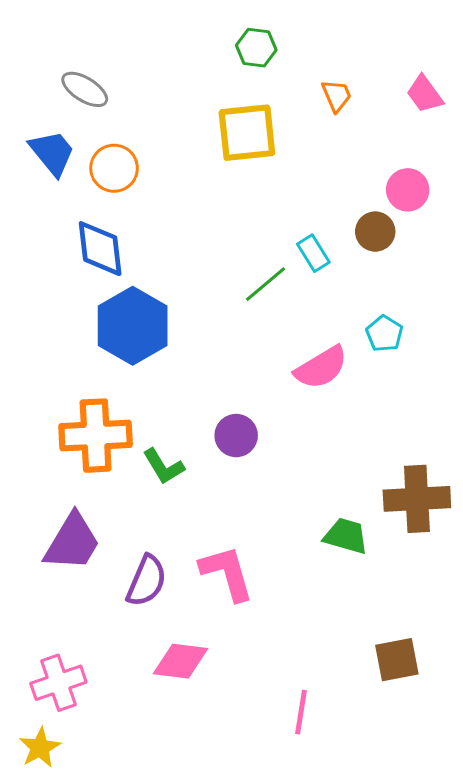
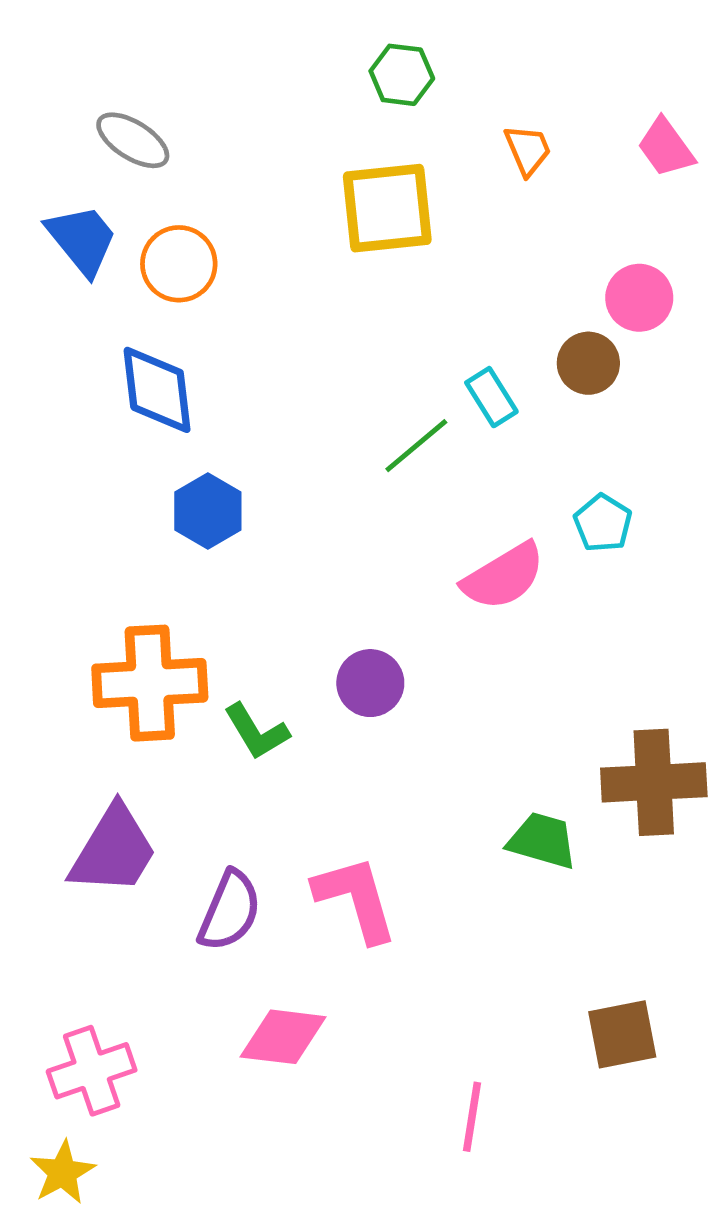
blue hexagon: (133, 326) -> (208, 511), size x0.6

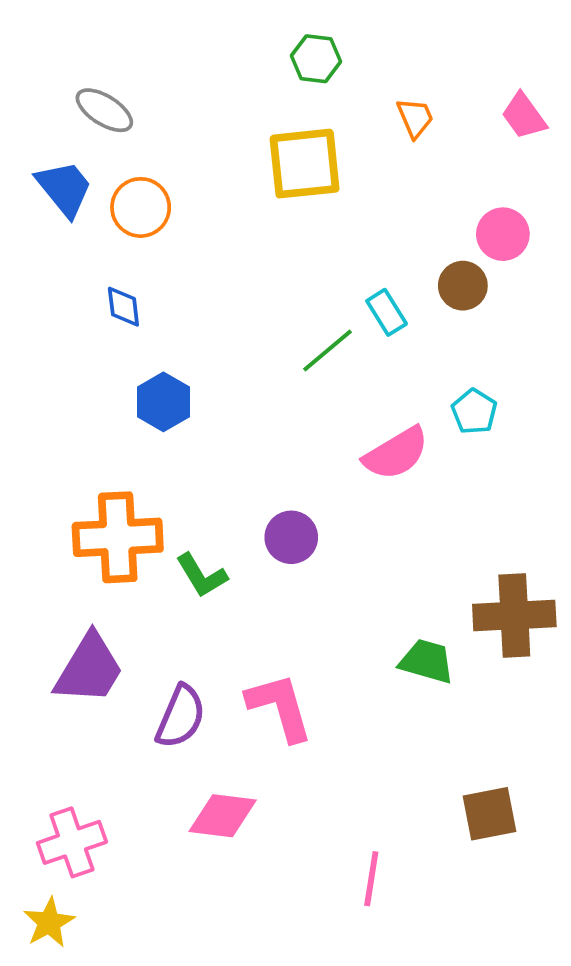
blue diamond: (157, 390) -> (123, 307), size x0.6

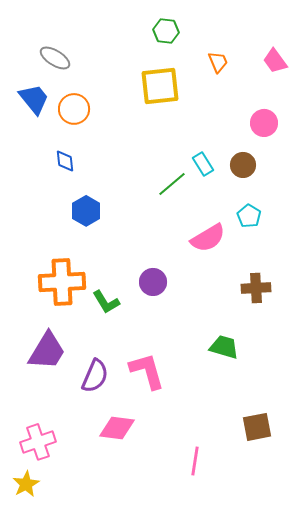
brown circle: (463, 286) -> (243, 165), moved
brown cross: (514, 616) -> (256, 288), moved, size x0.7

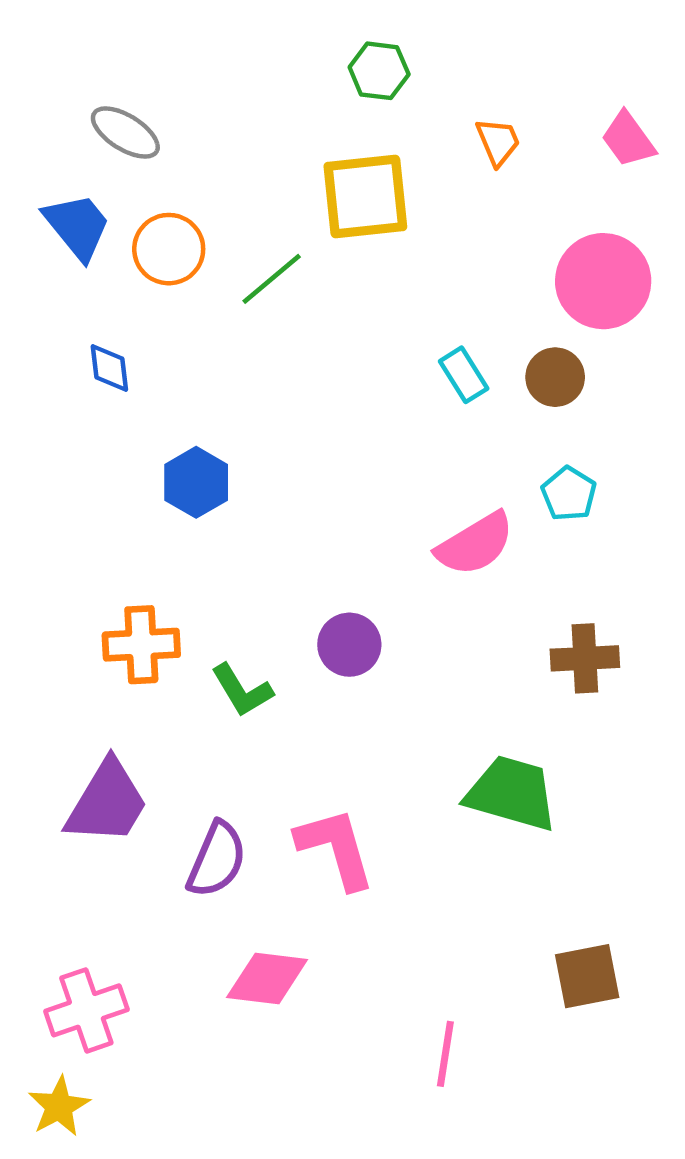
pink circle: (264, 123) -> (603, 281), size x1.5
blue diamond: (65, 161) -> (109, 368), moved
green line: (172, 184) -> (272, 279), moved
orange cross: (62, 282) -> (141, 645), size x0.7
green trapezoid: (224, 347) -> (512, 793), size x1.4

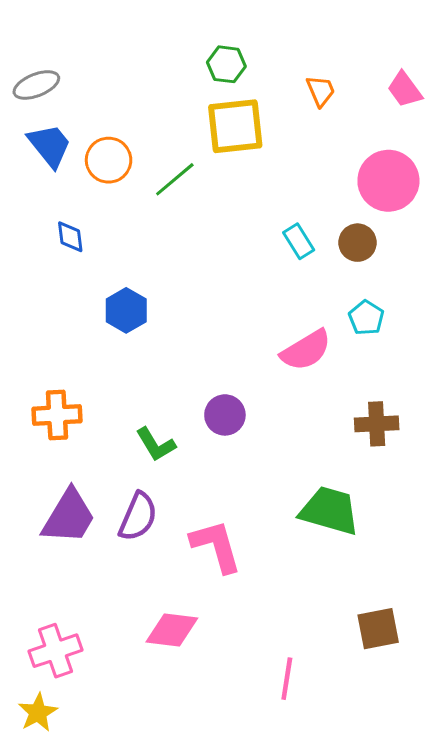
green hexagon: (379, 71) -> (226, 64), moved
gray ellipse: (125, 133) -> (36, 85), moved, turned -54
orange cross: (141, 645) -> (57, 415), moved
purple semicircle: (217, 860) -> (138, 517), moved

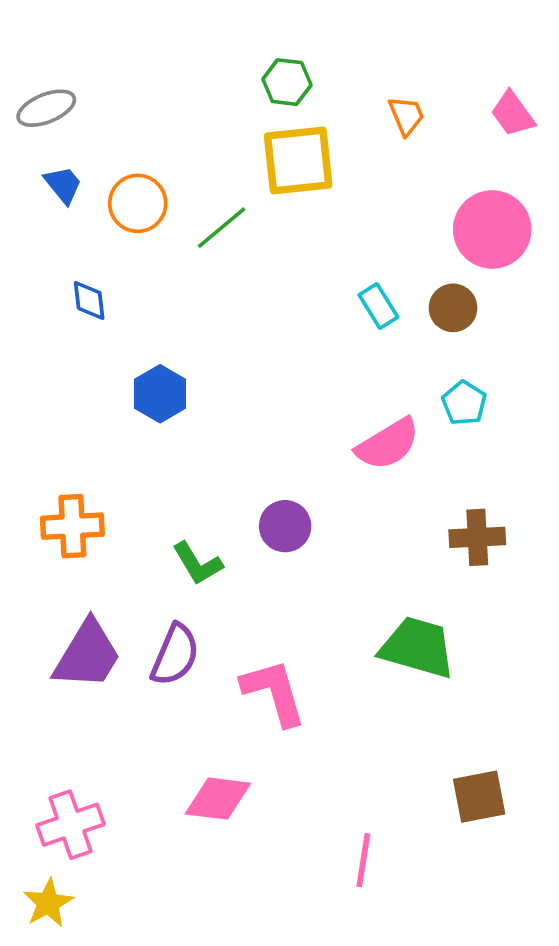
blue trapezoid: (50, 145) -> (63, 185), size x0.7

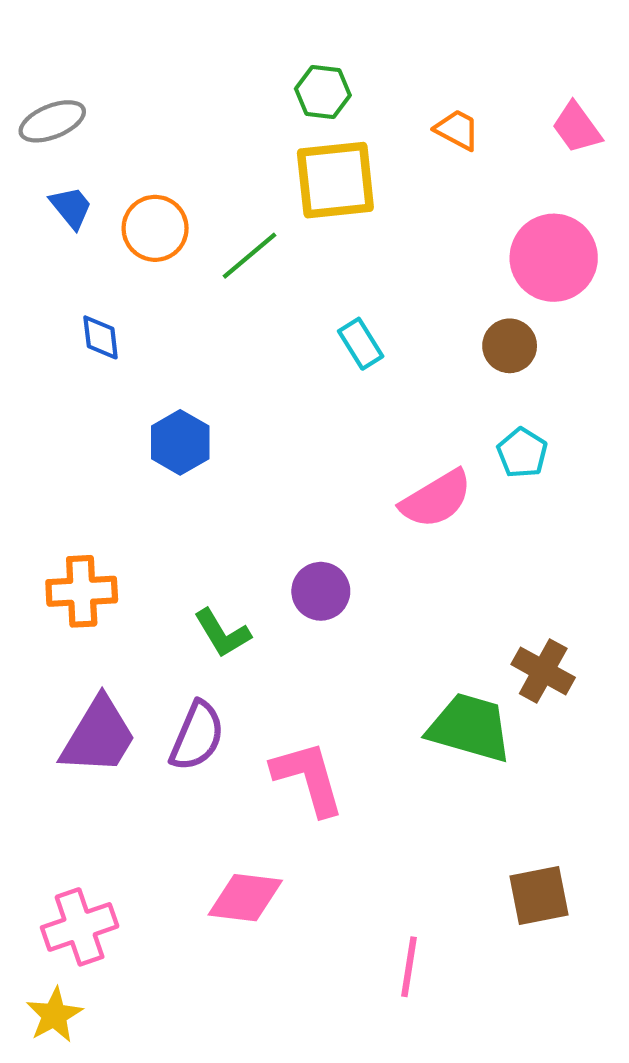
orange trapezoid: (406, 116) -> (457, 130), turned -39
cyan rectangle: (378, 306) -> (361, 344), moved
brown cross: (477, 537) -> (543, 671), moved, turned 32

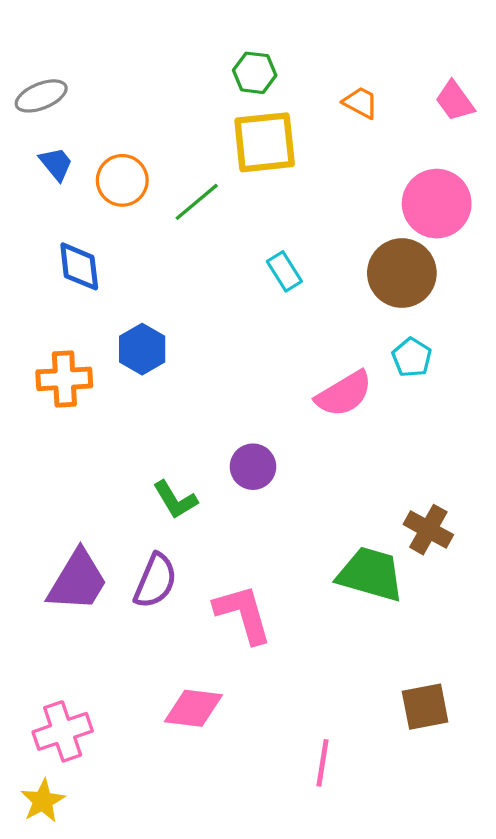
blue diamond: (101, 337) -> (79, 266), size x1.4
brown circle: (510, 346) -> (402, 273), size x1.6
orange cross: (82, 591) -> (64, 379), moved

